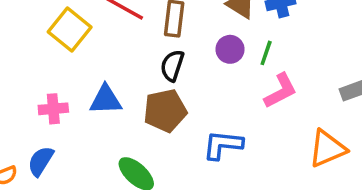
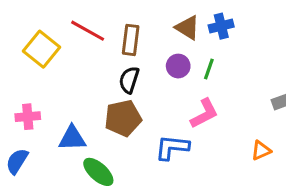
pink L-shape: (281, 91) -> (204, 114), moved
blue triangle: (106, 100) -> (72, 138), moved
orange triangle: (327, 149) -> (261, 150), size x0.6

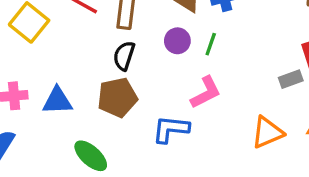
blue triangle: (72, 138) -> (57, 101), moved
orange triangle: (261, 150) -> (267, 132), size x1.5

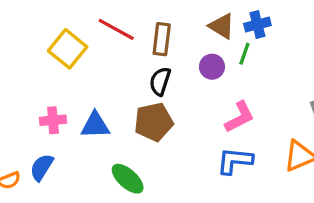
green line: (211, 44) -> (244, 54), moved
blue L-shape: (171, 129) -> (235, 161), moved

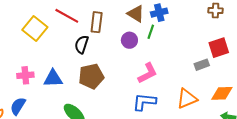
black semicircle: (160, 81) -> (82, 44), moved

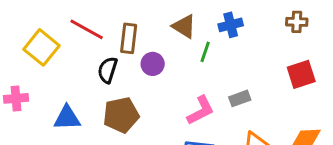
blue cross: (159, 13) -> (231, 25), moved
purple circle: (129, 40) -> (153, 64), moved
gray rectangle: (202, 65) -> (240, 98), moved
pink cross: (25, 75) -> (16, 98), moved

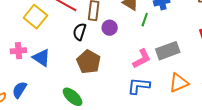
gray rectangle: (240, 98) -> (168, 51), size x1.6
brown pentagon: (121, 115) -> (89, 62), turned -30
blue triangle: (67, 118) -> (41, 58), moved, turned 36

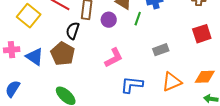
purple circle: (110, 28) -> (109, 20), moved
gray rectangle: (168, 51) -> (161, 50), size x0.7
pink L-shape: (142, 59) -> (114, 58), moved
brown pentagon: (89, 62) -> (63, 54), moved

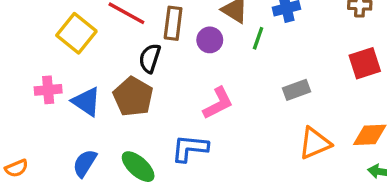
blue L-shape: (132, 85) -> (190, 148), moved
blue semicircle: (13, 89) -> (85, 163), moved

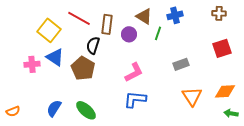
blue triangle: (86, 102) -> (55, 57), moved
orange triangle: (315, 143) -> (192, 96), turned -40
blue L-shape: (190, 148) -> (135, 99), moved

